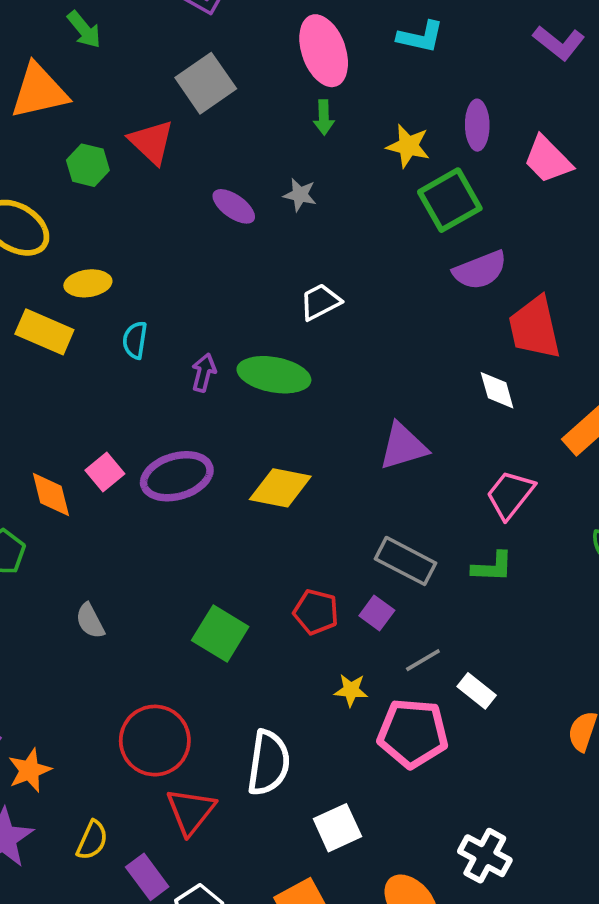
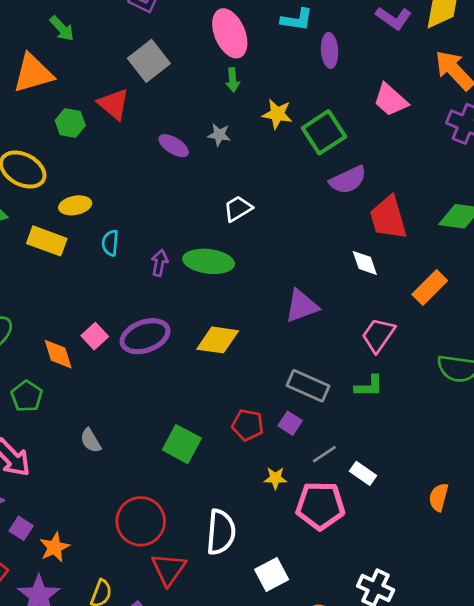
purple ellipse: (477, 125) -> (330, 50), moved
yellow star: (408, 146) -> (277, 114), moved

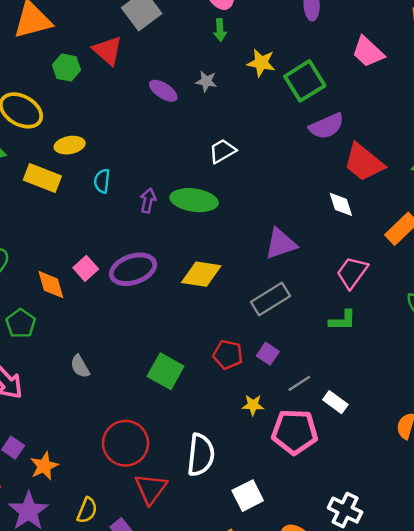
red trapezoid: (388, 218) -> (364, 162), turned -36
gray rectangle: (308, 386) -> (270, 299), moved, turned -57

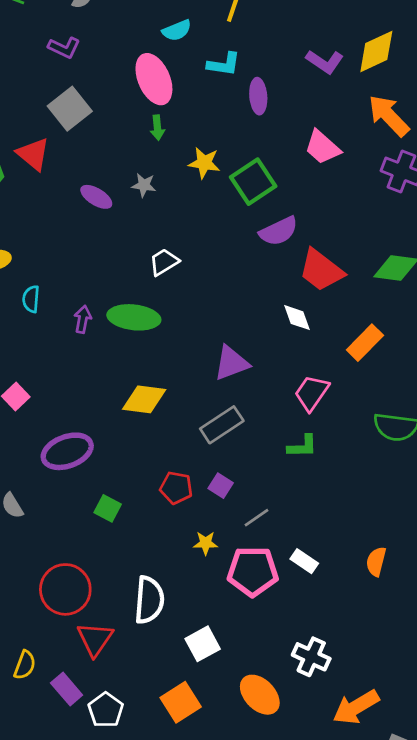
purple ellipse: (133, 269) -> (67, 451), moved
green square: (166, 371) -> (108, 508), size x0.7
white rectangle: (335, 402) -> (304, 561), moved

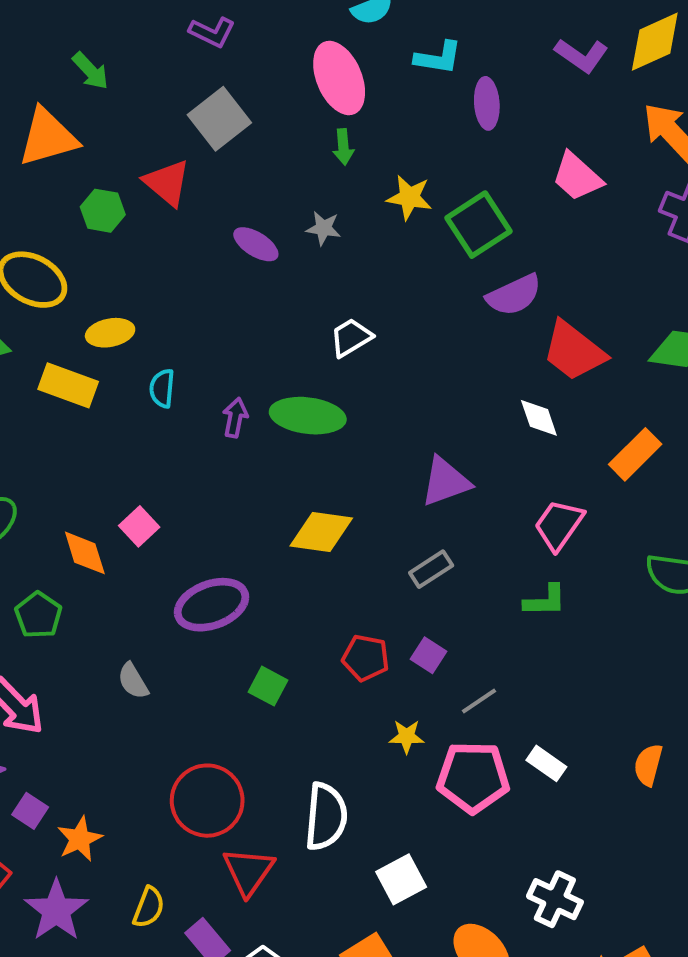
gray rectangle: (222, 425) -> (431, 569), size x0.7

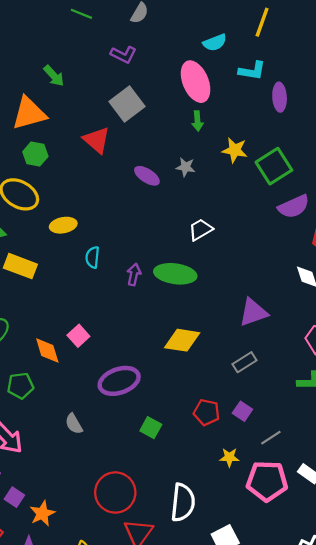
green hexagon: (103, 211) -> (35, 154), moved
yellow rectangle: (68, 385) -> (20, 266), moved
green pentagon: (38, 615) -> (20, 386), turned 30

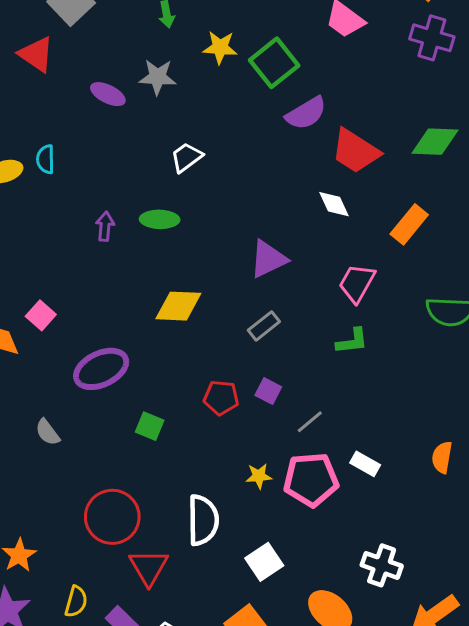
gray star: (186, 167) -> (158, 77), size x1.4
cyan semicircle: (92, 257) -> (46, 159), moved
green ellipse: (175, 274) -> (160, 219), size x0.7
yellow star: (229, 457) -> (259, 476), moved

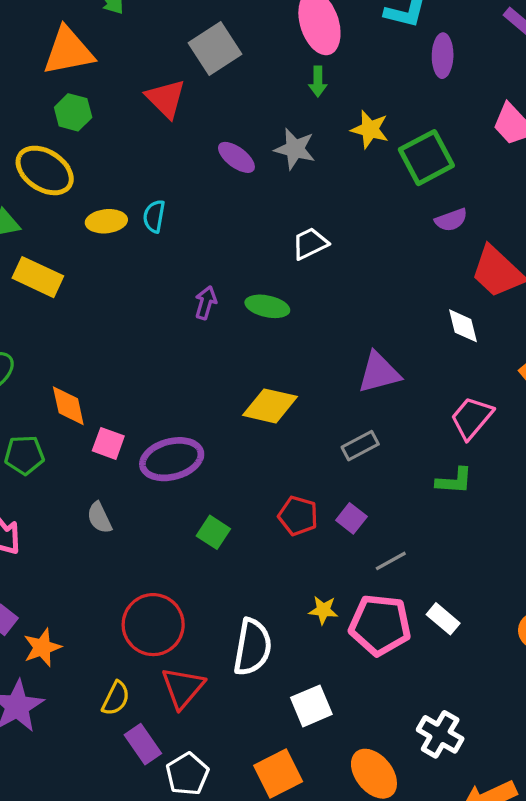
purple semicircle: (306, 113) -> (451, 220), size x0.7
pink square: (41, 315) -> (108, 443), moved, turned -32
yellow semicircle: (76, 602) -> (116, 698), moved

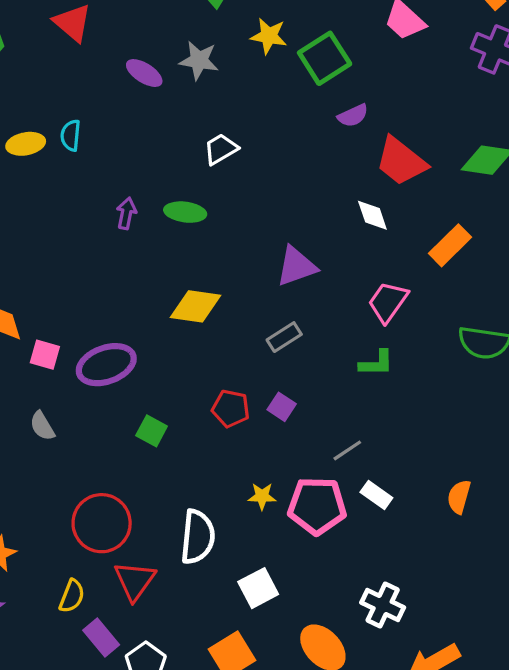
gray line: (391, 561) -> (347, 450), moved

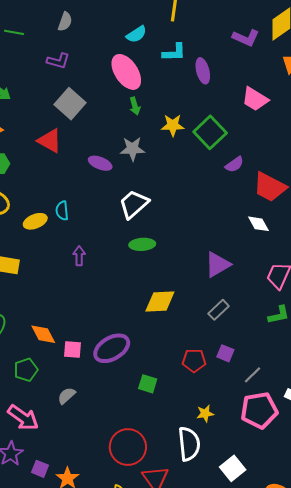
white trapezoid: (221, 149) -> (134, 204), moved, size x1.4
purple arrow: (126, 213) -> (79, 256), moved
gray semicircle: (42, 426) -> (67, 396), moved, turned 90
gray line: (347, 450) -> (252, 375), moved
yellow star: (262, 496) -> (205, 414), moved

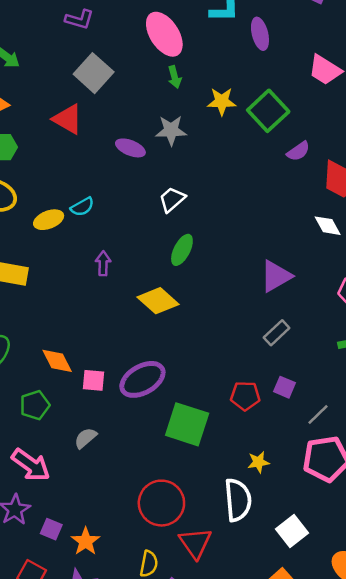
white trapezoid: (134, 204) -> (172, 199), size x0.7
cyan semicircle: (62, 211) -> (82, 207), turned -114
green ellipse: (142, 244) -> (182, 250), turned -60
yellow diamond: (160, 301) -> (158, 301), moved, turned 44
green square: (148, 384) -> (187, 424), size x1.8

